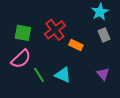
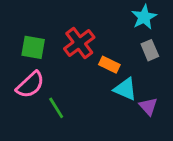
cyan triangle: (63, 75) -> (125, 89), moved

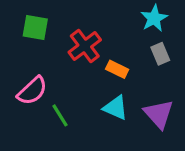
green square: (33, 47) -> (35, 28), moved
cyan triangle: (125, 89) -> (116, 108), moved
purple triangle: (148, 106) -> (159, 114), size x1.5

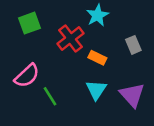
cyan star: (154, 18) -> (97, 15), moved
green square: (35, 28) -> (29, 23), turned -30
cyan triangle: (116, 108) -> (96, 90), turned 40

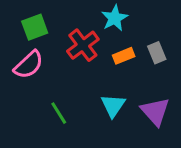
orange rectangle: (97, 58) -> (124, 56), moved, turned -48
pink semicircle: (27, 76) -> (29, 65), moved

